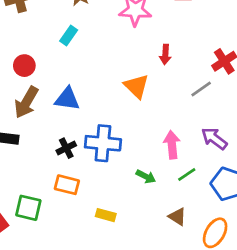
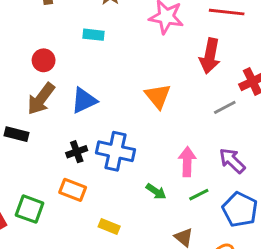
cyan rectangle: (69, 36) -> (94, 35), turned 54
red arrow: (165, 54) -> (210, 56), moved, size x1.6
blue triangle: (67, 99) -> (84, 100), turned -40

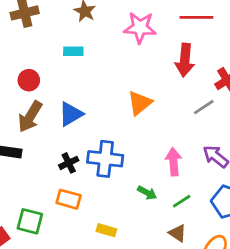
orange triangle: (158, 96) -> (140, 103), turned 36
green line: (199, 195) -> (182, 201), moved

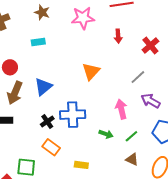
red arrow: (185, 60) -> (118, 36), size x0.6
gray line: (204, 107) -> (138, 77), moved
orange rectangle: (69, 199) -> (51, 147), turned 30

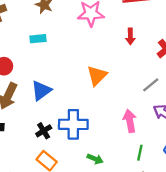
green arrow: (106, 134) -> (95, 159), moved
green line: (131, 136) -> (140, 153), turned -40

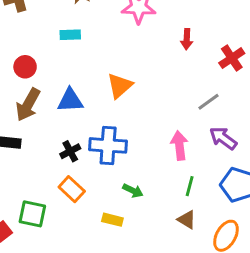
orange triangle: (97, 76) -> (120, 86), moved
blue triangle: (41, 90) -> (70, 100), turned 30

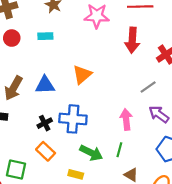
red arrow: (187, 39) -> (132, 40), size x1.6
red circle: (25, 67) -> (12, 38), moved
green line: (190, 186) -> (119, 150), moved
green arrow: (133, 191) -> (91, 153), size x1.5

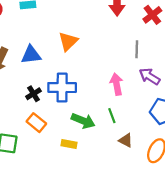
gray line: (148, 87) -> (137, 49), turned -49
green line: (119, 150) -> (112, 116), turned -32

